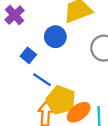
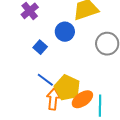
blue line: (42, 80) -> (45, 80), moved

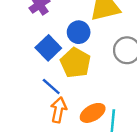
blue square: (40, 47) -> (48, 48), size x1.5
yellow pentagon: (67, 88) -> (75, 63), moved

